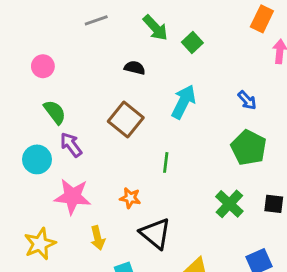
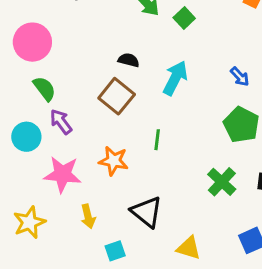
pink circle: (43, 66) -> (32, 42), size x1.6
black semicircle: (135, 68) -> (129, 60), moved
orange star: (130, 198) -> (114, 161), moved, size x1.4

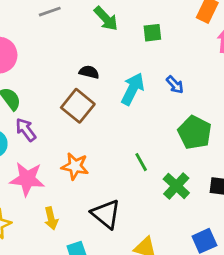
green square: (184, 18) -> (152, 33), moved, turned 36
blue arrow: (240, 77) -> (175, 85), moved
green line: (157, 140) -> (141, 162), moved, turned -36

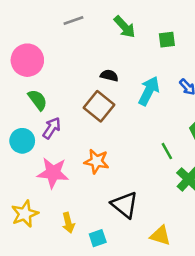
purple arrow: (26, 130) -> (52, 128), turned 70
green line: (141, 162) -> (167, 151), moved
yellow arrow: (51, 218) -> (68, 223), moved

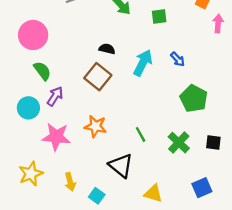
green line: (167, 151) -> (141, 134), moved
cyan square: (98, 238) -> (97, 196), turned -35

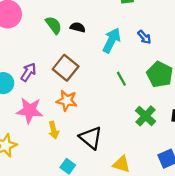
green semicircle: (42, 71) -> (54, 25), moved
brown square: (98, 77) -> (66, 68), moved
green line: (141, 134) -> (121, 79), moved
yellow arrow: (70, 182) -> (54, 130), moved

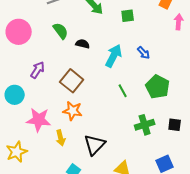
green semicircle: (54, 25) -> (61, 31), moved
purple arrow: (28, 72) -> (38, 70), moved
green cross: (145, 116) -> (145, 125), turned 30
black triangle: (91, 138) -> (95, 145), turned 35

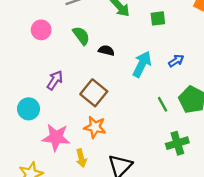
pink circle: (19, 32) -> (41, 30), moved, size x0.7
blue arrow: (144, 53) -> (176, 61), turned -80
green line: (123, 91) -> (162, 104), moved

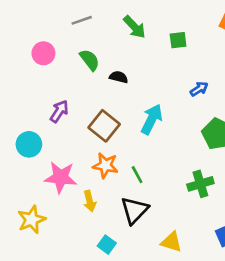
cyan arrow: (142, 64) -> (152, 119), moved
green line: (162, 104) -> (137, 175), moved

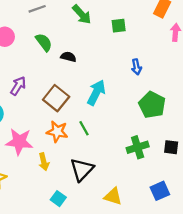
blue arrow: (199, 89) -> (136, 67), turned 112
green line: (137, 175) -> (84, 128), moved

